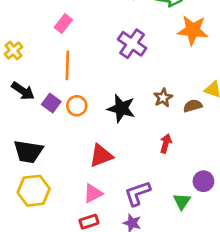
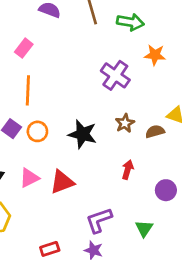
orange star: (193, 30) -> (155, 55), size x0.7
purple cross: (132, 44) -> (115, 75), moved
purple circle: (203, 181) -> (166, 190), moved
pink triangle: (93, 193) -> (29, 178), moved

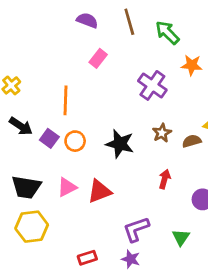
green arrow: (130, 22) -> (167, 33), turned -145
pink rectangle: (24, 48) -> (98, 58), moved

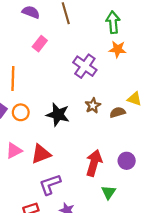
green arrow: (167, 33) -> (113, 22), moved, turned 40
red arrow: (165, 179) -> (94, 163), moved, size x1.6
purple L-shape: (136, 229) -> (50, 184), moved

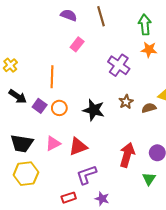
green triangle: (109, 192) -> (149, 179), moved

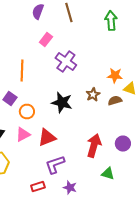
purple semicircle: (69, 15) -> (38, 12), turned -91
orange star: (149, 50) -> (115, 76), moved
purple cross: (119, 65) -> (66, 62), moved
orange circle: (59, 108) -> (27, 112), moved
green triangle: (149, 179) -> (108, 174), moved, turned -48

